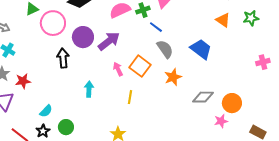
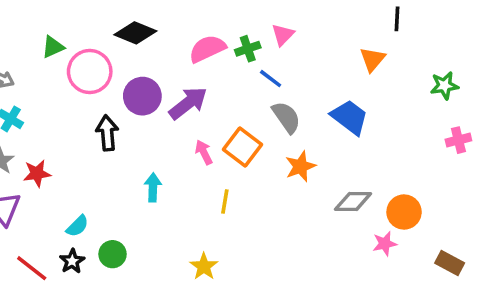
green star: (251, 18) -> (444, 86), moved
orange triangle: (223, 20) -> (372, 59), moved, turned 35

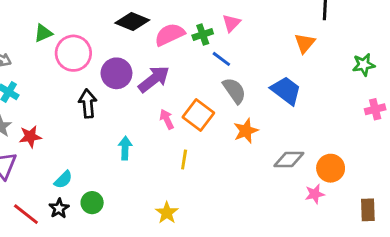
black diamond: (135, 33) -> (132, 22), moved
brown rectangle: (450, 263) -> (368, 210), turned 60

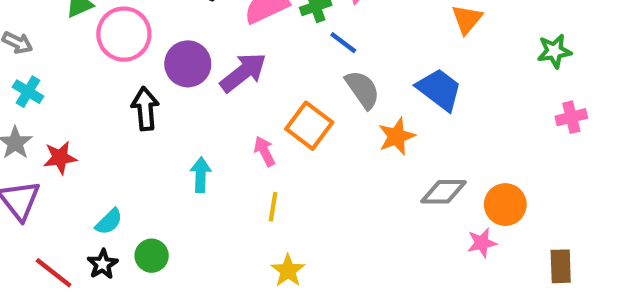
pink arrow: (167, 119) -> (265, 151), moved
orange star: (246, 131) -> (397, 136), moved
yellow line: (184, 160) -> (273, 207), moved
yellow star: (167, 213) -> (288, 271), moved

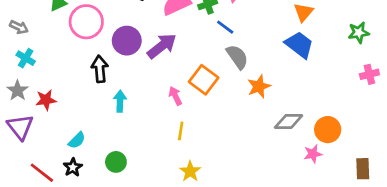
blue trapezoid: (439, 89) -> (299, 45), moved
cyan arrow: (201, 175) -> (120, 101), moved
green circle: (152, 256) -> (116, 162), moved

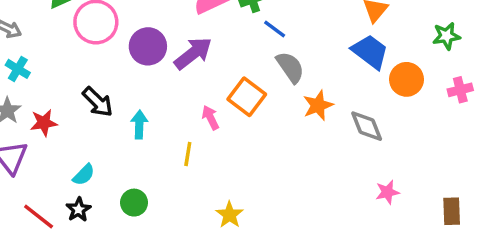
black arrow: (100, 69) -> (98, 102), moved, turned 140
gray diamond: (289, 121) -> (367, 126), moved, turned 68
orange circle: (328, 130) -> (406, 79), moved
yellow line: (181, 131) -> (188, 154), moved

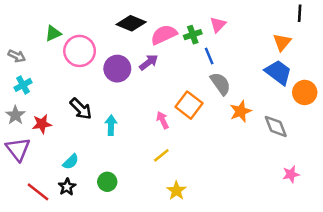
blue line: (275, 29) -> (209, 56), turned 30
purple arrow: (193, 53) -> (149, 62), moved, size x0.7
cyan cross: (18, 69) -> (23, 85), turned 30
yellow line: (188, 154) -> (161, 155), moved, turned 42

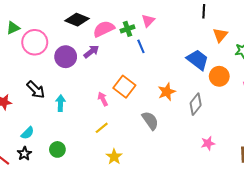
black line: (300, 13) -> (204, 11), moved
orange triangle: (282, 42) -> (220, 35), moved
gray semicircle: (220, 84) -> (150, 121), moved
gray diamond: (276, 126) -> (196, 104), turned 60

